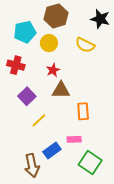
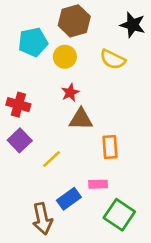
red cross: (16, 65) -> (18, 105), moved
purple square: (27, 96) -> (20, 140), moved

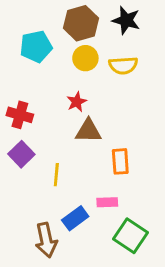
black star: (133, 25) -> (126, 20), moved
yellow circle: (65, 57) -> (85, 58), moved
yellow semicircle: (113, 59) -> (123, 65), turned -30
yellow line: (52, 159) -> (56, 175), turned -42

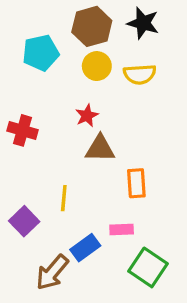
purple square: (21, 154) -> (24, 221), moved
brown arrow: (46, 240) -> (52, 272), turned 52

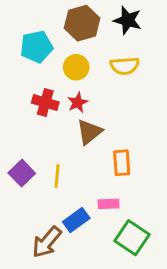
yellow circle: (97, 66) -> (76, 67), moved
red cross: (23, 130) -> (45, 103), moved
brown triangle: (100, 149) -> (89, 132), turned -40
purple square: (24, 221) -> (22, 173), moved

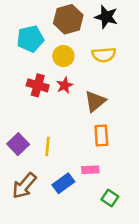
brown triangle: (89, 132) -> (95, 101), moved
green square: (132, 238) -> (110, 198), size x0.6
brown arrow: (47, 242) -> (24, 186), moved

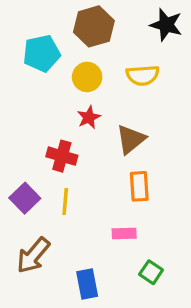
black star: (106, 17) -> (166, 25), moved
red cross: (38, 85) -> (62, 156), moved
blue rectangle: (63, 183) -> (87, 284), moved, turned -65

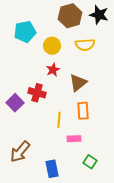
brown hexagon: (94, 26) -> (70, 16), moved
purple square: (25, 198) -> (15, 103), moved
yellow line: (65, 202) -> (59, 120), moved

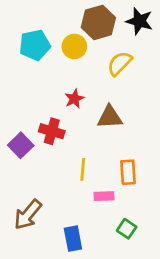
yellow semicircle: (85, 45) -> (120, 63), turned 138
yellow circle: (52, 46) -> (74, 46), moved
brown triangle: (78, 83) -> (110, 117), turned 36
orange rectangle: (83, 111) -> (128, 172), moved

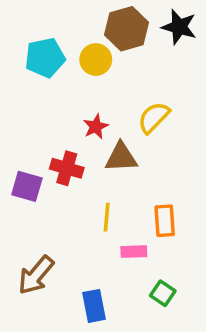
yellow semicircle: (120, 63) -> (154, 117), moved
brown triangle: (110, 117) -> (121, 157), moved
purple square: (21, 145) -> (27, 186), turned -30

